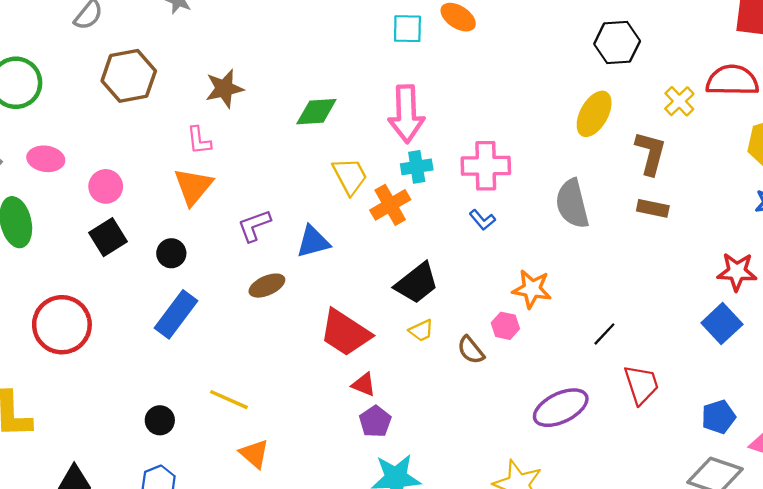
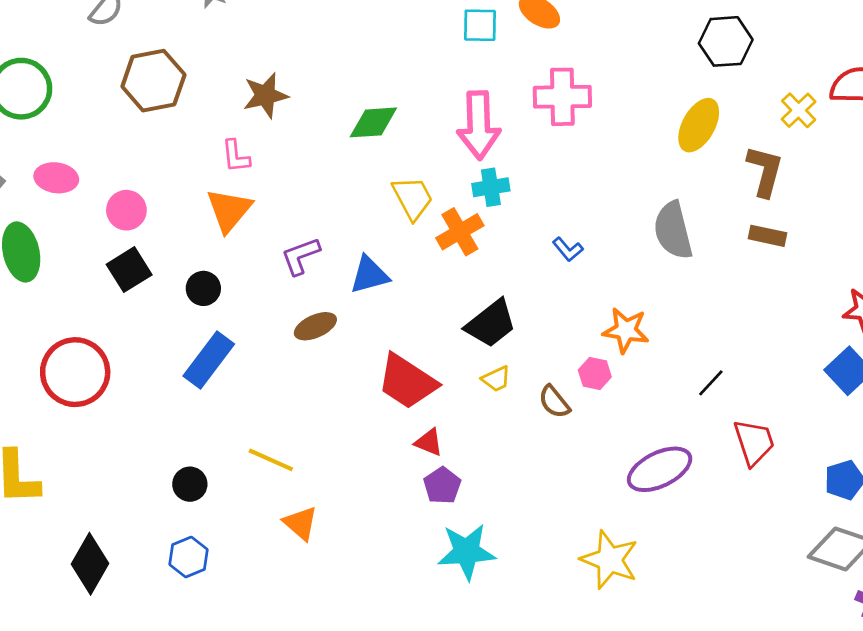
pink cross: (486, 166) -> (562, 97), moved

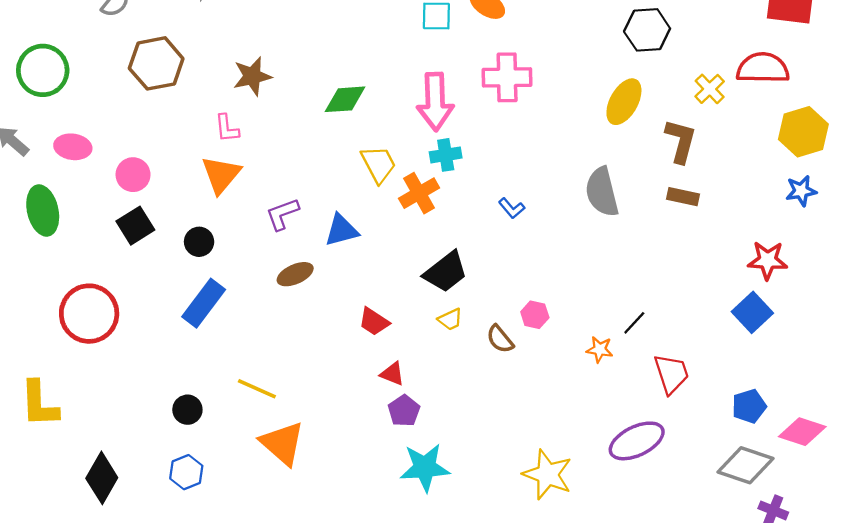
orange star: (626, 330) -> (600, 349), moved, size x0.7
red trapezoid: (407, 382) -> (374, 322), size x0.6
purple ellipse: (660, 469) -> (637, 441), moved
orange triangle: (301, 523) -> (282, 443), size x1.5

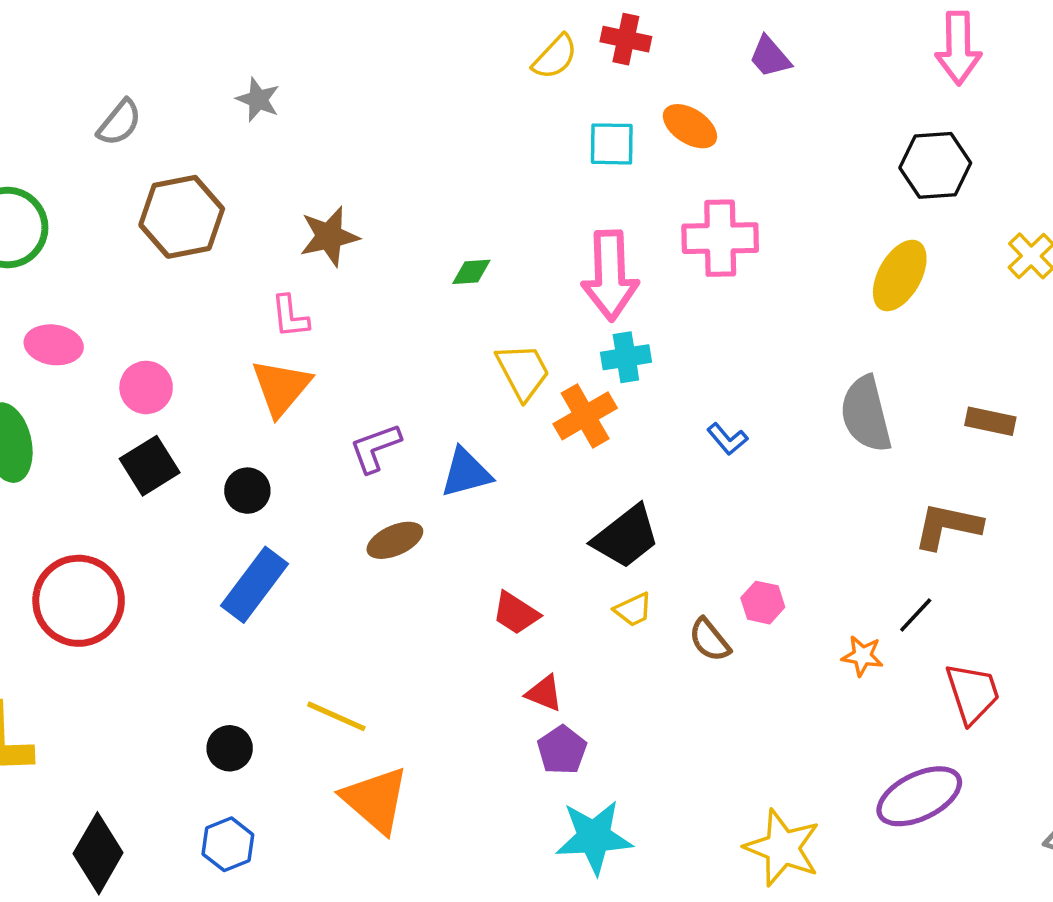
green diamond: (345, 99) -> (471, 272), size x0.6
brown L-shape: (681, 141) -> (948, 526), moved, turned -93

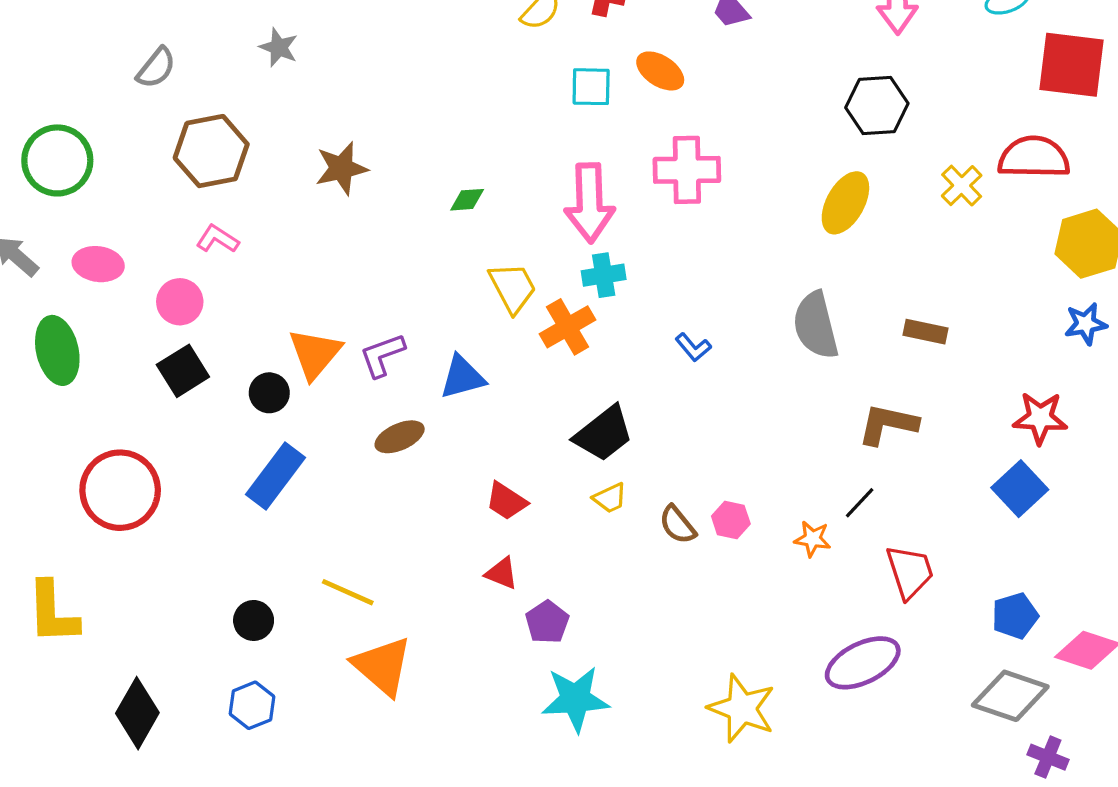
pink L-shape: (290, 316) -> (217, 239), moved, turned 129
orange triangle: (281, 387) -> (315, 354), moved
pink hexagon: (763, 603) -> (731, 520), moved
red triangle: (544, 693) -> (502, 573), moved

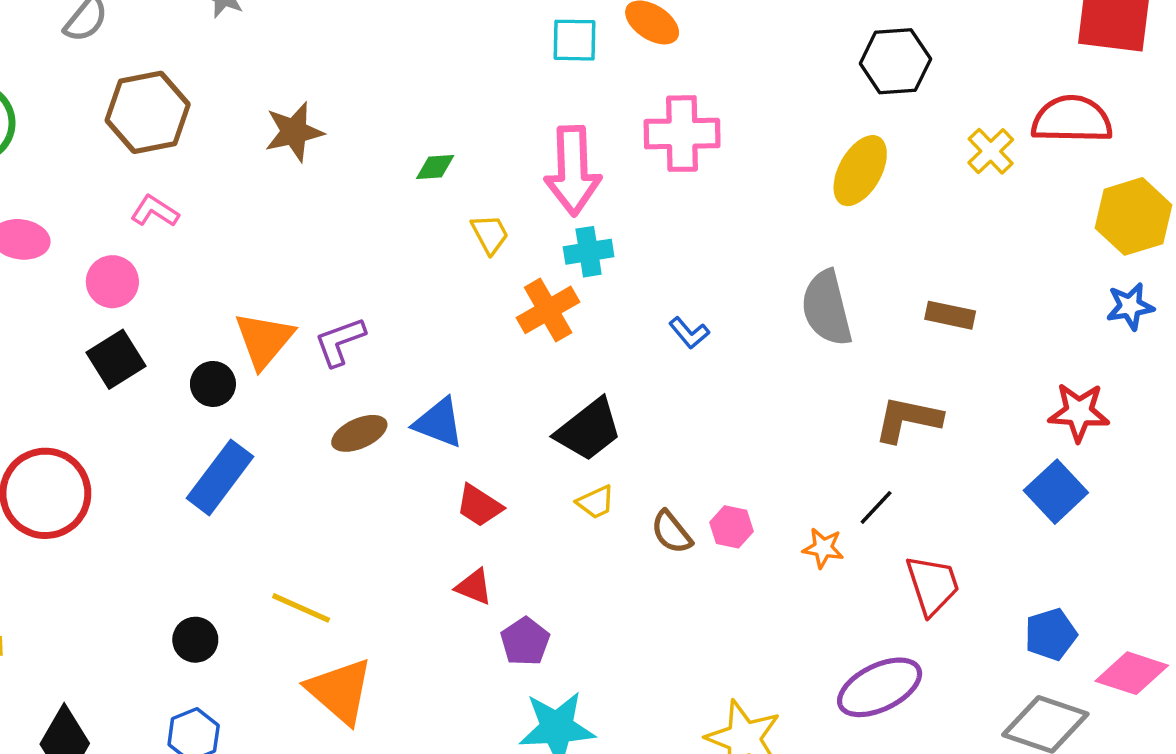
yellow trapezoid: (513, 288) -> (490, 234), moved, size x0.7
blue triangle: (462, 377) -> (439, 423), moved, turned 36

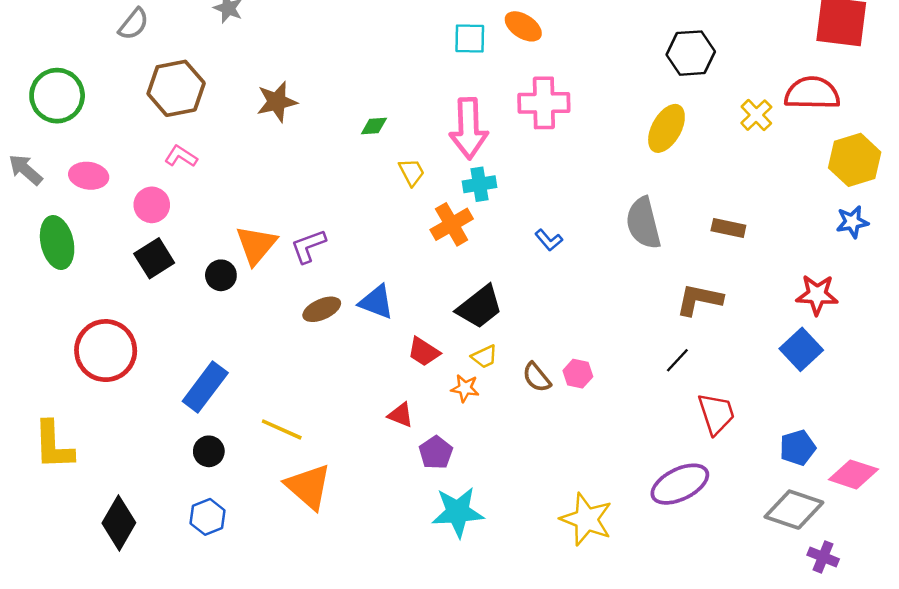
blue rectangle: (220, 477) -> (205, 387), moved
red trapezoid: (479, 506) -> (424, 352), moved
orange star: (823, 548) -> (465, 388), moved

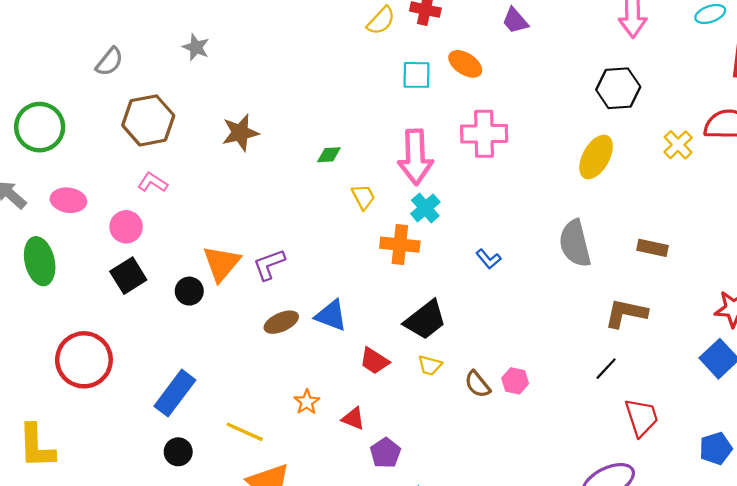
cyan cross: (480, 184) -> (425, 208), turned -32
orange cross: (452, 224) -> (400, 245), turned 36
yellow trapezoid: (484, 357) -> (430, 365), turned 40
orange star: (465, 388) -> (307, 402), moved, turned 30

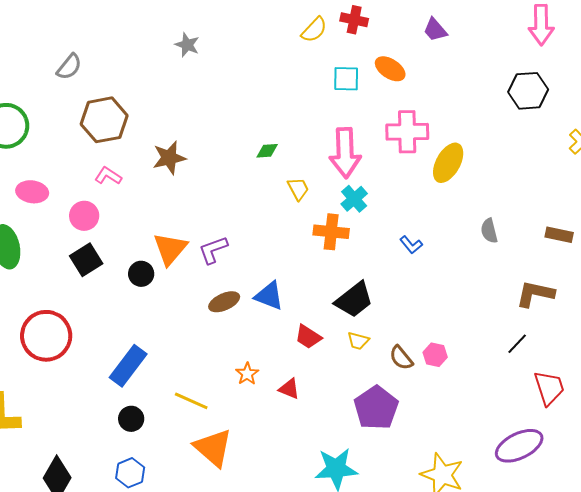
gray star: (196, 47) -> (187, 45), moved
brown star: (240, 133) -> (169, 158), moved
yellow ellipse: (596, 157) -> (448, 163), moved
gray semicircle: (575, 243) -> (489, 231), size x0.6
purple pentagon: (385, 453) -> (376, 408), moved, size x1.6

